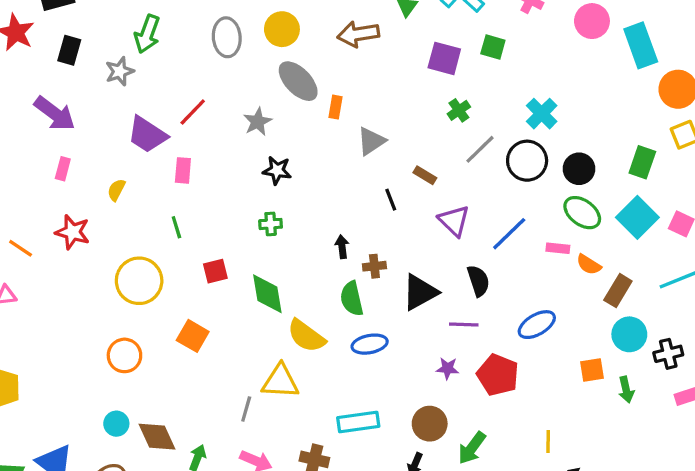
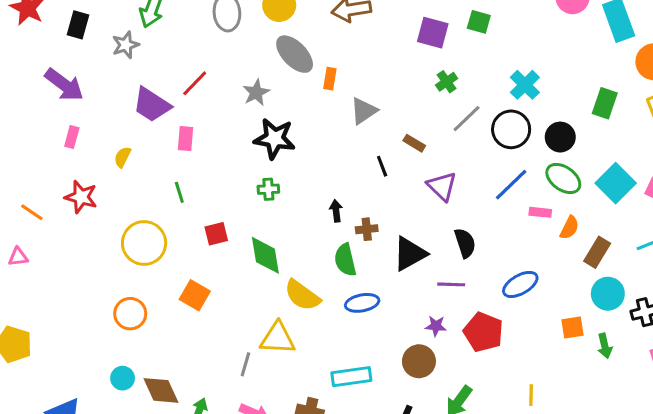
green rectangle: (642, 162) -> (605, 103), moved
black star: (277, 170) -> (275, 139), size x1.5
blue line: (509, 234) -> (511, 185), moved
orange semicircle: (589, 265) -> (569, 228), turned -95
brown circle: (430, 424) -> (419, 361), moved

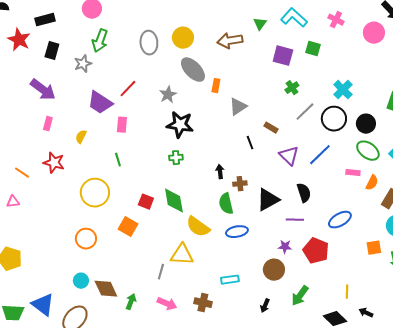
blue line: (511, 185) -> (320, 155), moved
red square: (216, 234) -> (146, 202), moved, turned 35
cyan rectangle: (351, 377) -> (230, 280), size x0.7

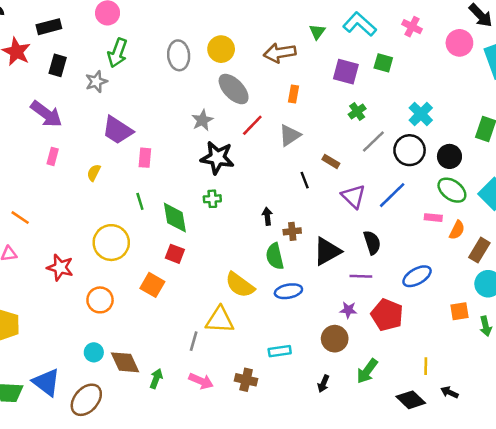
orange rectangle: (216, 86) -> (293, 94), moved
red line: (128, 89) -> (252, 125), moved
red star: (54, 163) -> (60, 268), moved
green diamond: (174, 201) -> (175, 218), moved

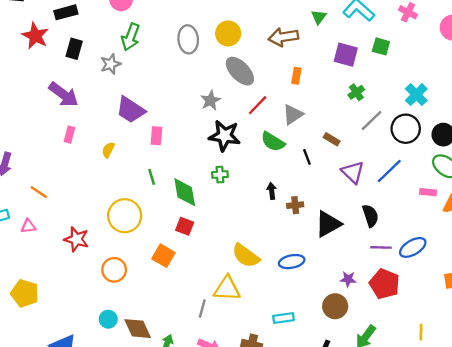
green semicircle: (275, 256) -> (273, 142), moved, turned -45
purple line: (361, 276) -> (381, 247), moved

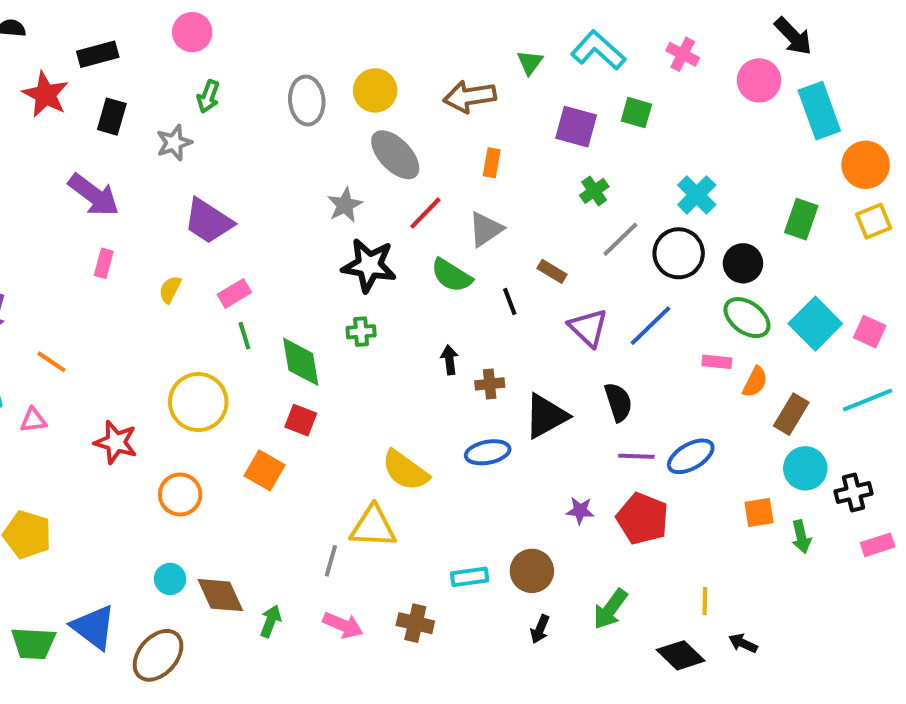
green arrow: (131, 37) -> (208, 96), size x0.7
pink rectangle: (156, 136) -> (234, 293), moved, turned 54
blue ellipse: (292, 262) -> (488, 452), moved
brown circle: (335, 306) -> (532, 571), moved

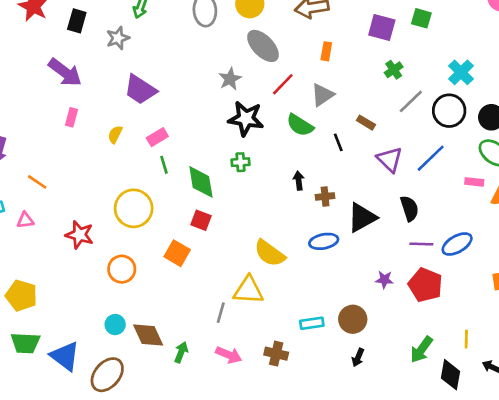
green arrow: (610, 609) -> (421, 350), moved
green trapezoid: (33, 643) -> (25, 343), moved
black diamond: (681, 655) -> (450, 375), turned 56

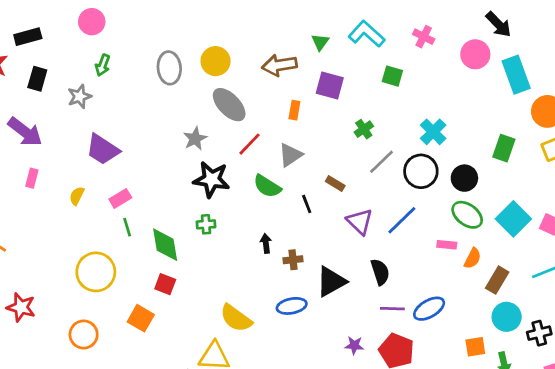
purple square: (382, 28) -> (330, 86), moved
red star: (79, 235) -> (21, 307), moved

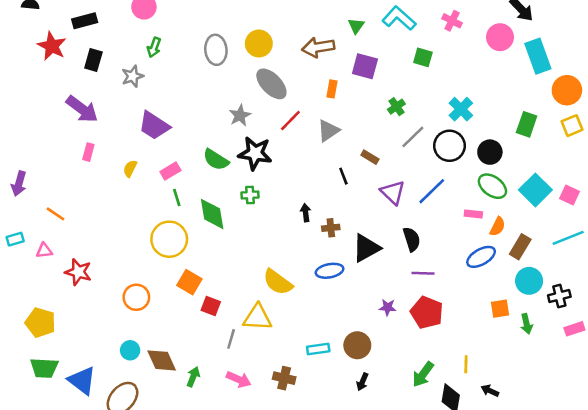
green semicircle: (267, 186) -> (216, 160), moved
yellow circle: (96, 272) -> (169, 239), moved
red square: (165, 284) -> (211, 306), moved
blue ellipse: (429, 309) -> (481, 257), moved

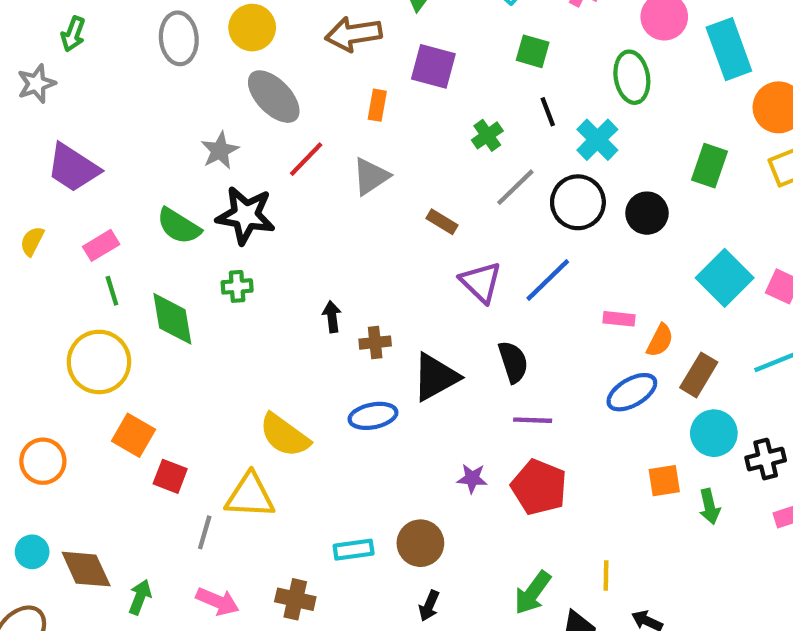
black line: (343, 176) -> (548, 112), moved
green ellipse: (492, 186) -> (632, 77), moved, turned 44

